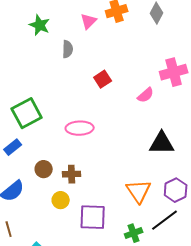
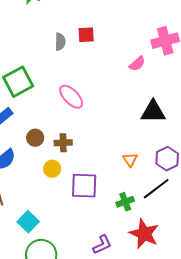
gray semicircle: (68, 49) -> (60, 42), moved
red square: (103, 79) -> (86, 35), moved, turned 30
pink ellipse: (80, 128) -> (71, 97), turned 48
orange triangle: (139, 191) -> (130, 160), size x0.6

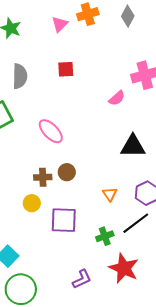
gray semicircle: (60, 42) -> (20, 76), moved, size x1.4
brown circle: (35, 138) -> (67, 172), moved

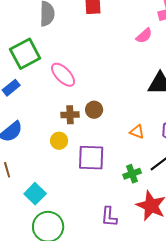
pink ellipse: (51, 131) -> (63, 75), moved
orange triangle: (110, 194) -> (137, 132), turned -35
purple L-shape: (82, 279) -> (109, 217), turned 120

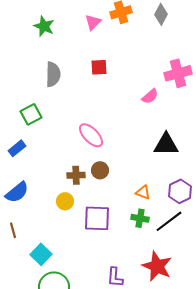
green square: (25, 54) -> (31, 114), size x0.7
pink ellipse: (63, 75) -> (91, 135), moved
green cross: (132, 174) -> (140, 218), moved, turned 30

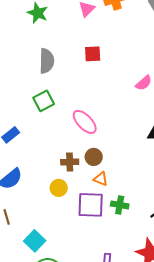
green square: (31, 114) -> (44, 101), moved
orange triangle: (143, 192) -> (101, 179), moved
green cross: (140, 218) -> (120, 205), moved

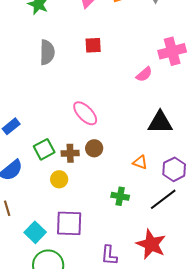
green square: (44, 101) -> (44, 149), moved
orange triangle: (101, 179) -> (140, 162), moved
purple square: (91, 205) -> (69, 223), moved

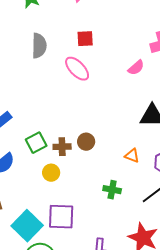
pink ellipse: (85, 113) -> (77, 69), moved
cyan square: (35, 232) -> (27, 226), size x1.4

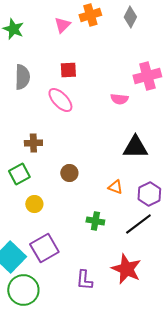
pink semicircle: (136, 68) -> (119, 99), turned 48
brown cross: (62, 147) -> (33, 143), moved
purple square: (61, 217) -> (44, 248), turned -32

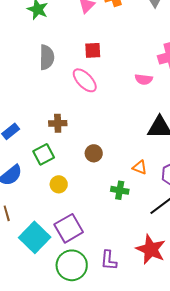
green cross: (95, 221) -> (120, 190), moved
green circle: (23, 290) -> (72, 265), moved

